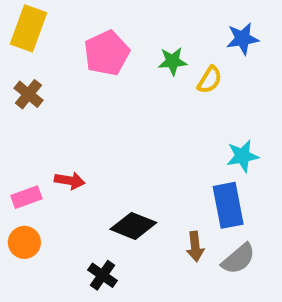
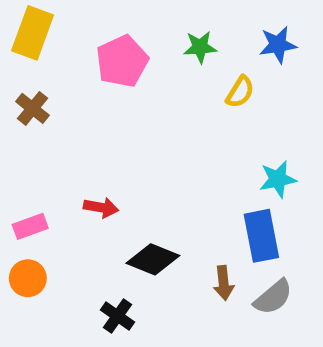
green star: (173, 61) -> (200, 47), moved
red arrow: (70, 181) -> (101, 207), moved

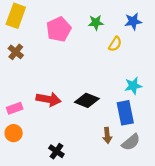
red arrow: (101, 207) -> (49, 99), size x1.5
black diamond: (153, 259) -> (87, 100), moved

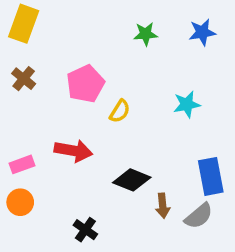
pink pentagon: (59, 29) -> (85, 84), moved
yellow semicircle: (115, 44) -> (120, 111), moved
cyan star: (133, 86) -> (187, 104), moved
black diamond: (87, 100) -> (132, 180), moved
blue rectangle: (125, 113) -> (211, 176), moved

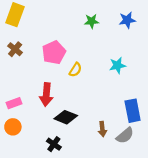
red arrow: (73, 151) -> (46, 95), turned 85
black diamond: (132, 180) -> (66, 117), moved

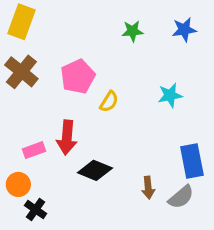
brown cross: (15, 49) -> (21, 72), size x1.5
pink rectangle: (14, 103) -> (34, 150), moved
black cross: (54, 144) -> (36, 209), moved

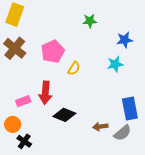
blue star: (184, 30) -> (125, 40), moved
brown arrow: (148, 188) -> (100, 127), turned 88

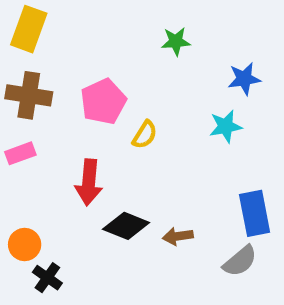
brown cross: (15, 48) -> (29, 95), turned -30
pink rectangle: (23, 101) -> (20, 153), moved
brown arrow: (100, 127) -> (178, 236), moved

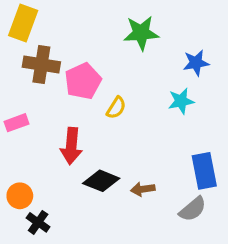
green star: (176, 41) -> (141, 33), size x1.5
brown cross: (29, 95) -> (41, 64), moved

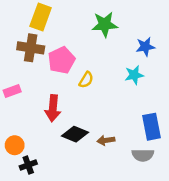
yellow rectangle: (23, 23) -> (41, 17), moved
gray semicircle: (193, 209) -> (143, 155), turned 40
black cross: (38, 222) -> (28, 165), turned 35

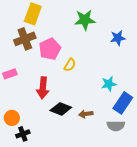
brown cross: (31, 48) -> (25, 39), turned -30
cyan star: (134, 75) -> (109, 84), moved
blue rectangle: (151, 127) -> (123, 103), turned 45

